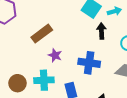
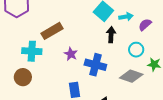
purple star: (55, 55) -> (71, 54), moved
cyan cross: (44, 80) -> (32, 51), moved

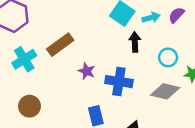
purple semicircle: (145, 25) -> (176, 15), moved
cyan cross: (32, 51) -> (24, 59), moved, turned -30

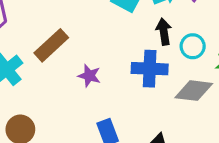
black arrow: (135, 42) -> (164, 32), moved
blue cross: (119, 82) -> (150, 69), moved

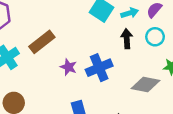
cyan circle: (193, 46) -> (155, 37), moved
blue cross: (150, 69) -> (99, 68), moved, turned -30

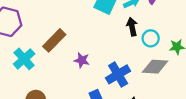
cyan circle: (155, 37) -> (151, 38), moved
blue cross: (99, 68) -> (118, 74), moved

